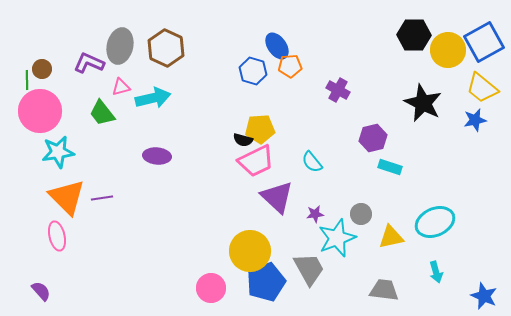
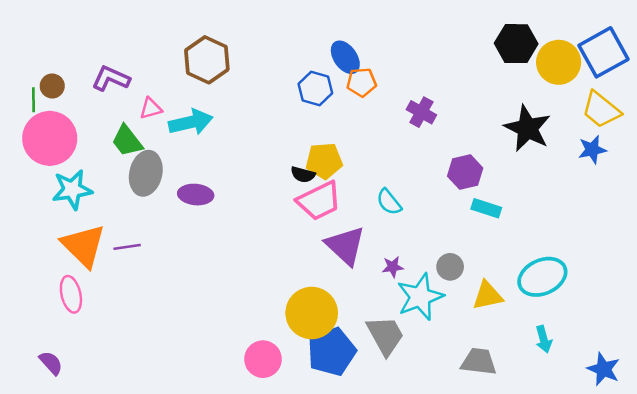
gray ellipse: (120, 46) -> (146, 173), moved

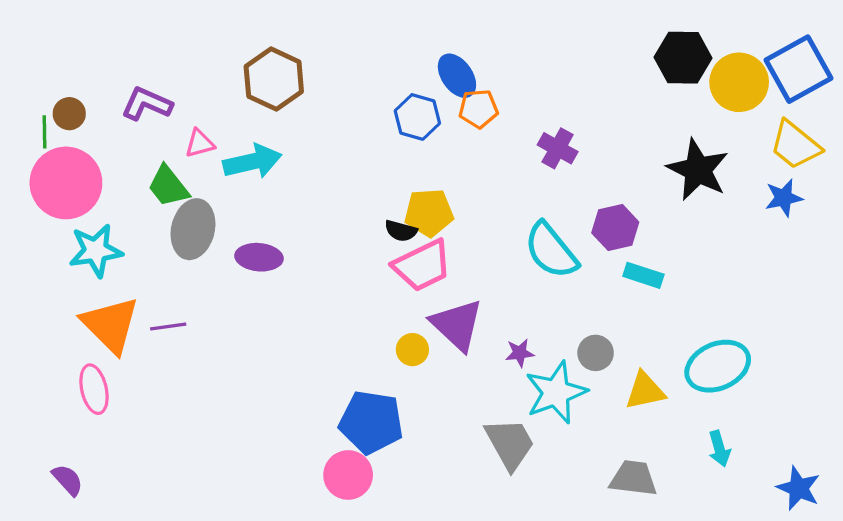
cyan semicircle: (389, 202) -> (551, 251), moved, size x1.6
yellow circle: (312, 313) -> (412, 350), moved, size x0.5
blue pentagon: (332, 352) -> (371, 422), moved, turned 30

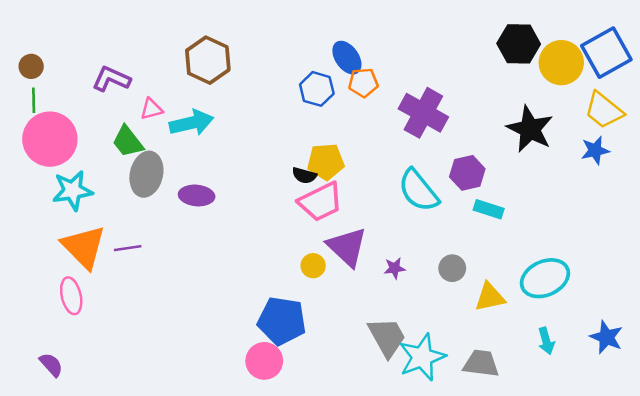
brown circle: (69, 114) -> (31, 66), moved
purple cross: (558, 148) -> (423, 113), size x1.6
cyan star: (556, 392) -> (422, 357), moved
blue star: (799, 488) -> (606, 337), moved

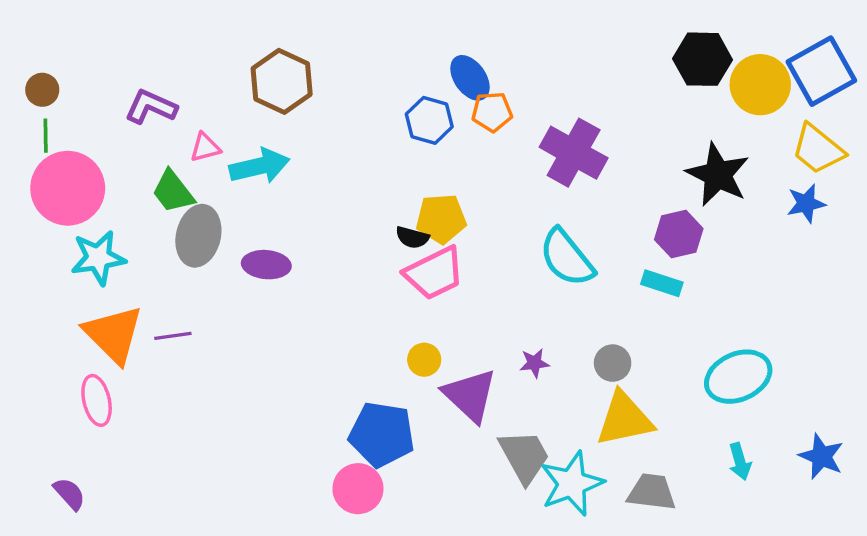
purple hexagon: (467, 173) -> (679, 234), moved
purple triangle: (347, 247) -> (470, 395), moved
yellow triangle: (490, 297) -> (624, 419), moved, size x1.4

